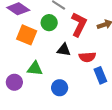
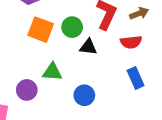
green circle: (49, 23) -> (72, 27), moved
red semicircle: (87, 57) -> (131, 42), moved

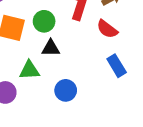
red semicircle: (131, 42) -> (107, 29), turned 50
black triangle: (88, 47) -> (51, 48), moved

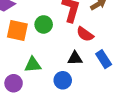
red semicircle: (107, 29) -> (85, 34), moved
black triangle: (51, 48) -> (75, 58), moved

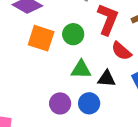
green triangle: (33, 65) -> (81, 69), moved
purple circle: (14, 83) -> (60, 103), moved

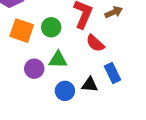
black triangle: (107, 79) -> (90, 85), moved
purple circle: (60, 103) -> (34, 69), moved

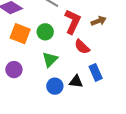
green triangle: (58, 60) -> (50, 59), turned -49
purple circle: (34, 69) -> (14, 70), moved

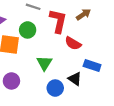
green circle: (45, 32) -> (28, 30), moved
blue rectangle: (96, 72) -> (92, 65), turned -35
black triangle: (76, 82) -> (75, 79), turned 40

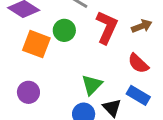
red semicircle: (73, 43) -> (138, 63), moved
green triangle: (44, 63) -> (92, 85), moved

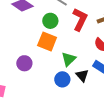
orange square: (36, 44) -> (47, 42), moved

